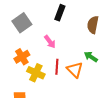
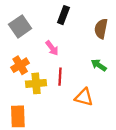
orange triangle: (75, 70) -> (84, 97), moved, turned -30
yellow cross: (36, 73) -> (36, 83), turned -30

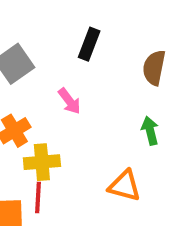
green arrow: (99, 65) -> (150, 131), turned 42
red line: (60, 77) -> (38, 198), moved

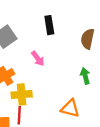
black rectangle: (89, 44) -> (49, 25), turned -30

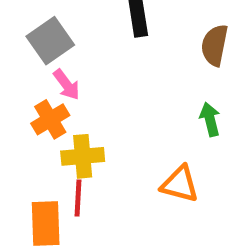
pink arrow: (38, 59) -> (66, 85), moved

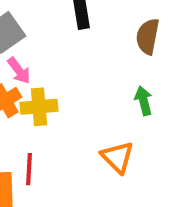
yellow cross: (83, 156) -> (39, 107), moved
orange triangle: (180, 184) -> (117, 157), turned 30

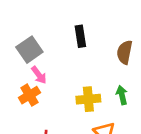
yellow cross: (39, 107) -> (88, 99), moved

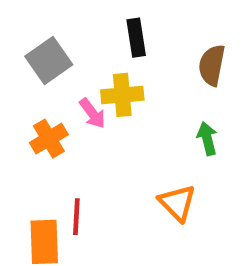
pink arrow: (39, 75) -> (92, 113), moved
yellow cross: (88, 99) -> (122, 95), moved

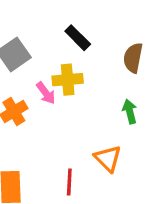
black rectangle: (136, 38) -> (78, 38), turned -36
red line: (76, 217) -> (69, 182), moved

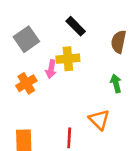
pink arrow: (46, 93) -> (51, 69), turned 48

